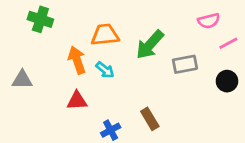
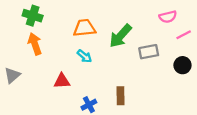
orange arrow: (77, 60) -> (35, 44), moved
gray triangle: (22, 80) -> (12, 75), moved, turned -42
brown rectangle: (150, 119) -> (120, 96), turned 30

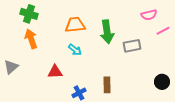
green arrow: (120, 36) -> (107, 32), turned -50
black circle: (182, 65) -> (162, 82), moved

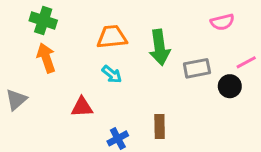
pink line: (163, 31) -> (246, 62), moved
black circle: (162, 82) -> (230, 86), moved

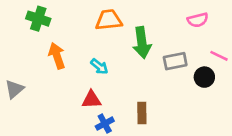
orange trapezoid: (112, 37) -> (109, 20), moved
orange arrow: (46, 58) -> (57, 56), moved
pink line: (246, 62) -> (219, 56), turned 54
red triangle: (82, 107) -> (91, 100), moved

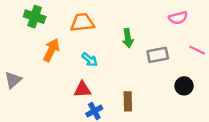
orange trapezoid: (109, 20) -> (82, 23), moved
green arrow: (142, 43) -> (128, 38), size x0.7
orange arrow: (57, 56) -> (51, 50), turned 45
black circle: (204, 77) -> (184, 86), moved

